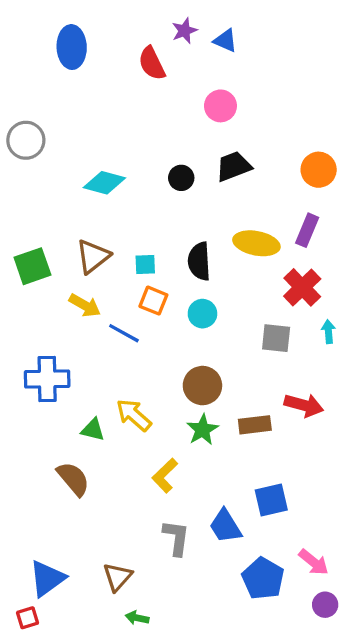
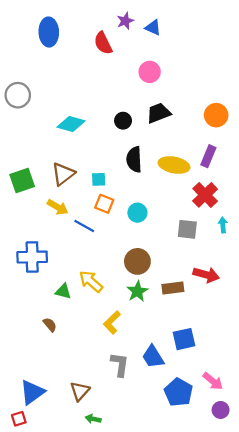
black semicircle: (199, 261) -> (134, 159), moved
brown semicircle: (73, 479) -> (50, 325), size x0.6

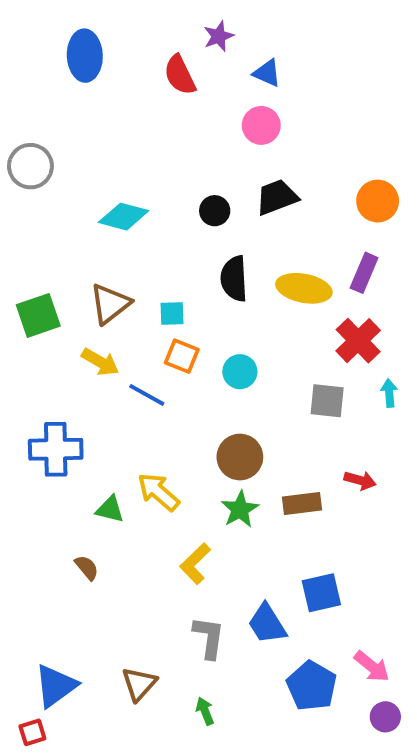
blue triangle: (153, 28) -> (267, 73), moved
red arrow: (206, 275) -> (360, 480), size x0.7
green arrow: (93, 419) -> (205, 711), moved, turned 56

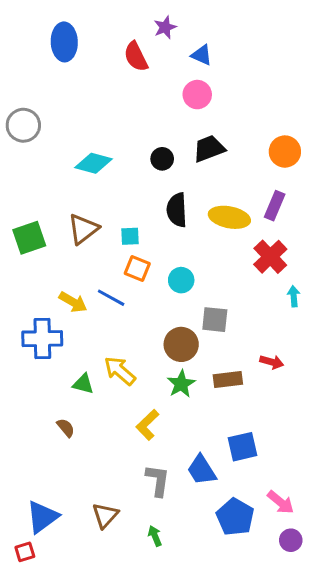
yellow arrow: (100, 362) -> (73, 302), moved
gray square: (327, 401) -> (215, 320), moved

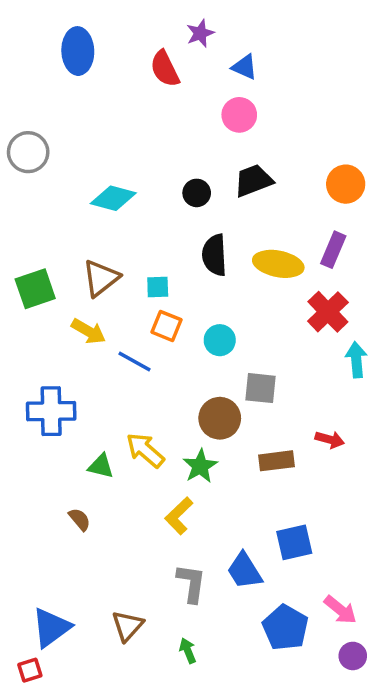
cyan arrow: (294, 296) -> (356, 360), size x1.4
yellow arrow: (73, 302) -> (88, 331), moved
green star: (181, 384) -> (200, 466), moved

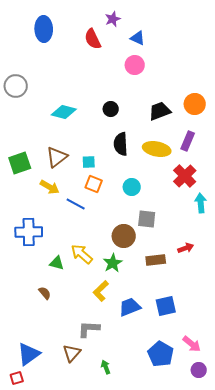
black trapezoid: (253, 181) -> (160, 111), moved
cyan circle: (220, 340) -> (132, 187), moved
red arrow: (330, 440) -> (186, 248), turned -35
blue trapezoid: (245, 571) -> (130, 307), moved, turned 100
gray L-shape: (191, 583) -> (89, 329), moved, turned -95

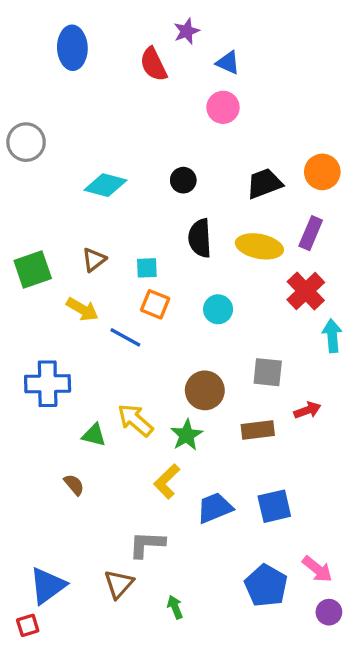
brown triangle: (57, 157) -> (94, 260), size x0.7
gray square: (147, 219) -> (268, 372), moved

